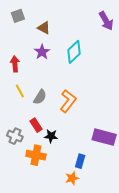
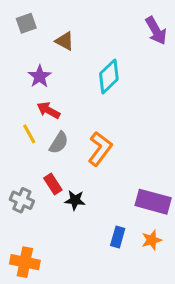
purple star: (42, 52) -> (40, 76), moved
red arrow: (15, 64) -> (48, 110), moved, turned -56
orange cross: (36, 155) -> (25, 262), moved
orange star: (72, 178) -> (152, 240), moved

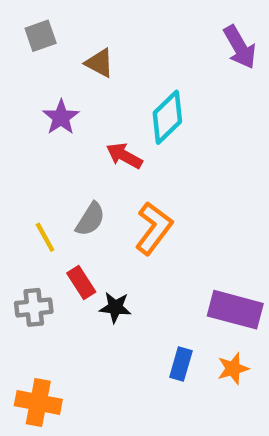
red arrow: (48, 110) -> (124, 156), moved
yellow line: (29, 134) -> (45, 237), moved
gray cross: (22, 200) -> (34, 307), turned -30

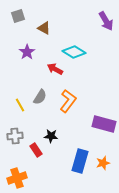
cyan diamond: (167, 117) -> (74, 52), turned 75
red rectangle: (81, 283) -> (36, 150), moved
purple rectangle: (235, 310) -> (104, 124), moved
blue rectangle: (181, 364) -> (80, 161), size x1.6
orange cross: (38, 402) -> (17, 178), turned -30

